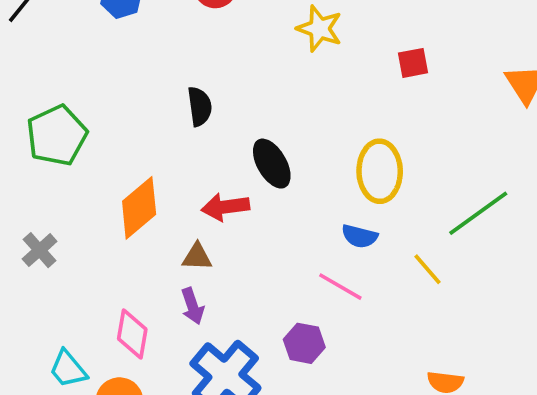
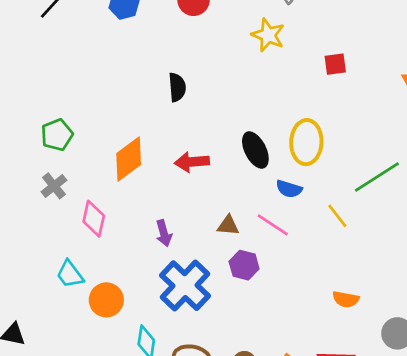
green pentagon: (57, 135) -> (57, 135), moved, size x0.7
black ellipse: (272, 164) -> (255, 150), moved
brown triangle: (197, 257) -> (228, 225), moved
pink diamond: (132, 334) -> (94, 219), moved

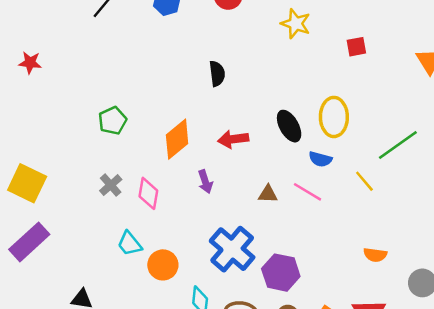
gray cross: (54, 186) -> (111, 185), moved
purple arrow: (164, 233) -> (205, 182), moved
purple hexagon: (244, 265) -> (281, 273), moved, size x1.4

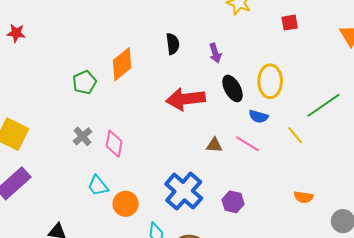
orange diamond: (177, 139) -> (122, 64), moved
red arrow: (233, 139) -> (186, 99), size x1.5
purple arrow: (205, 182) -> (215, 53), moved
purple hexagon: (281, 273) -> (233, 202), moved, size x0.7

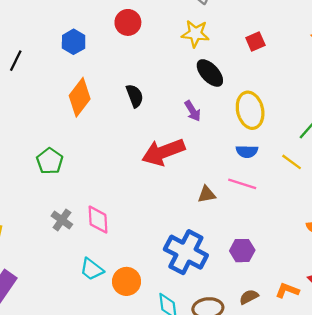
purple arrow: (215, 53) -> (193, 111), moved
orange diamond: (122, 64) -> (80, 97), moved
black ellipse: (233, 88) -> (210, 73), moved

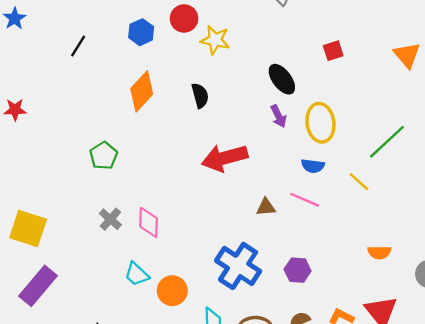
red circle: (128, 22) -> (184, 18), moved
yellow star: (195, 34) -> (215, 40), moved
purple arrow: (193, 111) -> (279, 116), moved

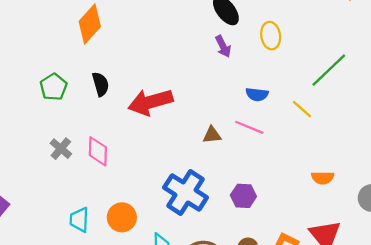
black semicircle: (200, 96) -> (101, 84), moved
yellow ellipse: (320, 123) -> (271, 36), moved, size x0.7
red arrow: (225, 158) -> (150, 102), moved
cyan trapezoid: (137, 274) -> (79, 220), moved, turned 50

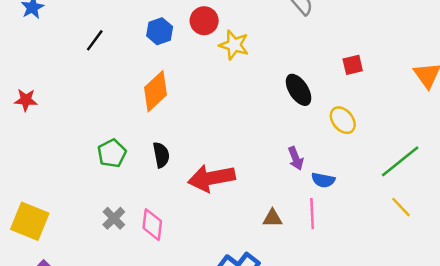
yellow ellipse: (271, 36) -> (343, 120), turned -35
purple arrow: (223, 46) -> (296, 158), moved
yellow line: (302, 109) -> (401, 207), moved
pink line: (249, 127) -> (312, 214), turned 60

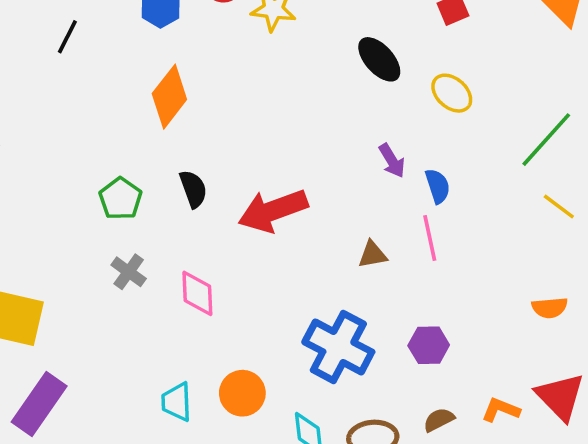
blue semicircle: (323, 180) -> (438, 186), turned -110
gray cross: (114, 218) -> (129, 272), moved

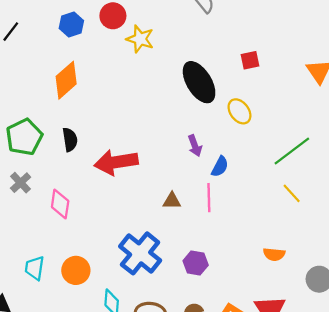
black ellipse: (379, 59) -> (199, 82), size x1.4
blue semicircle: (438, 186) -> (220, 167), turned 35
green pentagon: (121, 199) -> (24, 137), size x1.4

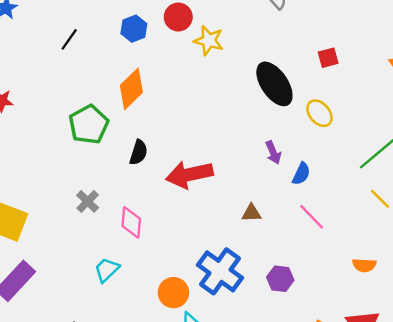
green pentagon: (24, 137) -> (89, 124), moved
black semicircle: (70, 140) -> (138, 152), turned 30
pink line: (209, 198) -> (312, 217), moved, turned -40
cyan trapezoid: (35, 268) -> (107, 270), moved, turned 40
orange circle: (76, 270) -> (173, 293), moved

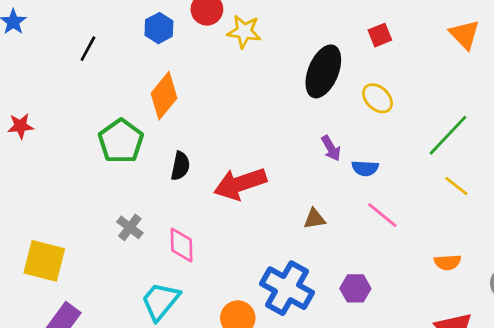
black ellipse: (274, 84) -> (323, 71), turned 63
blue semicircle: (301, 174) -> (365, 168), turned 75
cyan trapezoid: (107, 270) -> (160, 301), size x1.4

